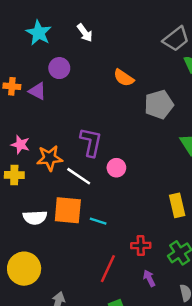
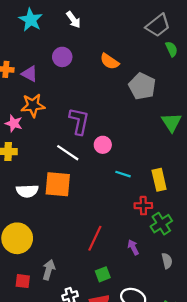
purple circle: (59, 68) -> (62, 57), moved
gray pentagon: (159, 105) -> (142, 86), turned -30
orange star: (50, 158) -> (33, 105), moved
cyan line: (98, 221) -> (123, 174), moved
red cross: (141, 245) -> (143, 206), moved

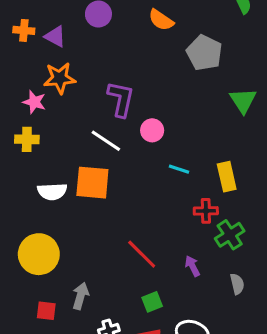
red line: (95, 238) -> (142, 254), turned -70

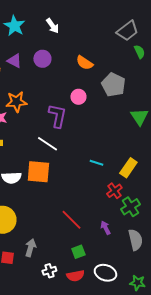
purple triangle: (55, 36) -> (14, 61), moved
pink circle: (152, 130) -> (78, 97), moved
yellow rectangle: (227, 177) -> (128, 168), turned 48
red cross: (206, 211) -> (114, 191), turned -35
gray semicircle: (237, 284) -> (135, 240), size x1.5

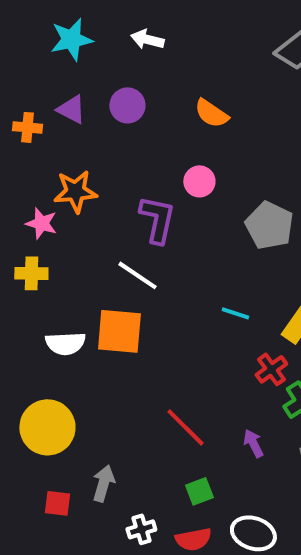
cyan star: (14, 26) -> (71, 39), turned 30
white arrow: (52, 26) -> (147, 39), turned 140
gray pentagon: (113, 85) -> (269, 225), moved

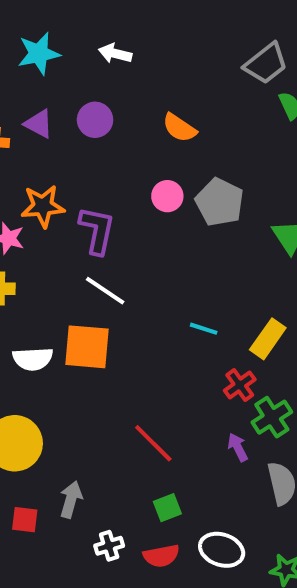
purple L-shape: (157, 219) -> (97, 230), moved
gray pentagon: (269, 225) -> (220, 202), moved
purple arrow: (253, 443) -> (238, 447), moved

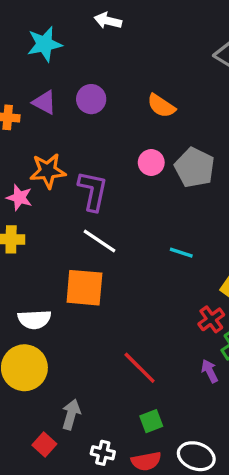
white arrow: (115, 53) -> (108, 21), moved
cyan line: (204, 329) -> (181, 253), moved
white semicircle: (33, 359) -> (34, 319), moved
red square: (25, 520) -> (44, 445), moved, turned 35
white cross: (109, 546) -> (103, 453), turned 30

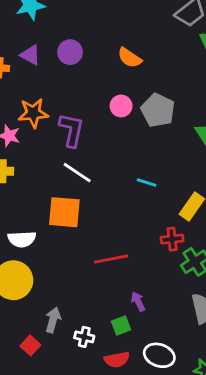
red cross: (211, 319) -> (172, 239), turned 30
red line: (140, 368) -> (111, 259), moved, turned -56
purple arrow: (210, 371) -> (138, 301), moved
white cross: (103, 453) -> (84, 337), moved

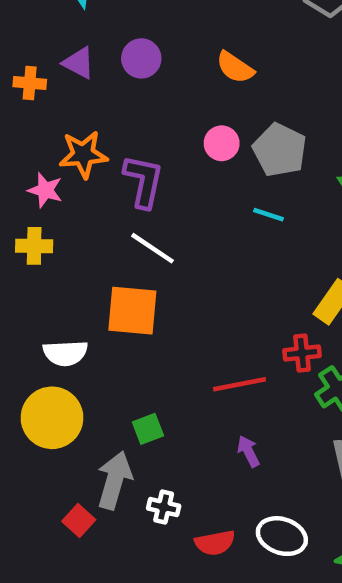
cyan line: (147, 182) -> (268, 215), moved
red line: (111, 259) -> (239, 384), moved
gray arrow: (53, 320) -> (114, 480), size x1.4
green square: (121, 326) -> (148, 429), moved

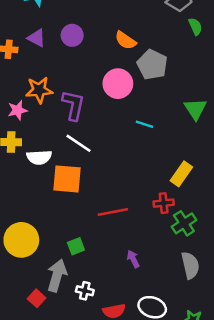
pink circle: (222, 143) -> (118, 84), size x1.5
gray pentagon: (280, 150) -> (152, 65), moved
pink star: (45, 190) -> (17, 110), turned -30
white semicircle: (65, 353) -> (39, 157), moved
red line: (239, 384) -> (113, 212), moved

